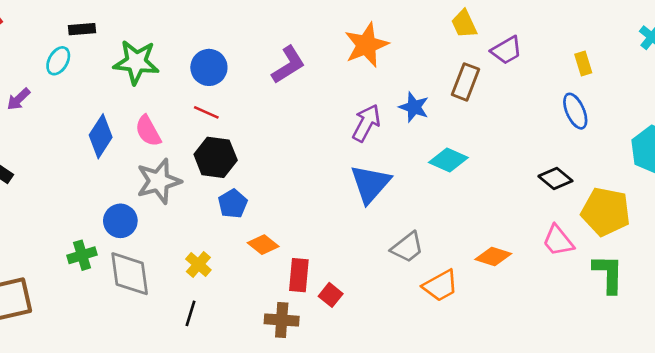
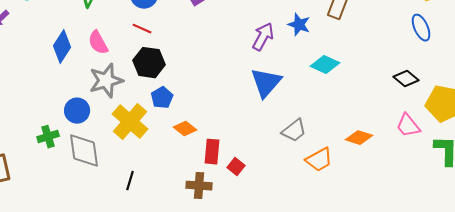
yellow cross: (198, 264) -> (130, 122), moved, size x1.8

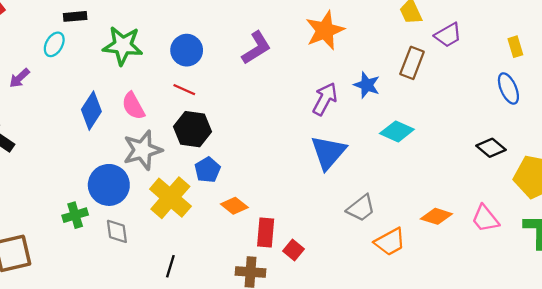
blue circle: (77, 111) -> (109, 185), size x1.4
pink trapezoid: (408, 126) -> (485, 219), moved
gray diamond: (84, 151) -> (117, 231), size x0.6

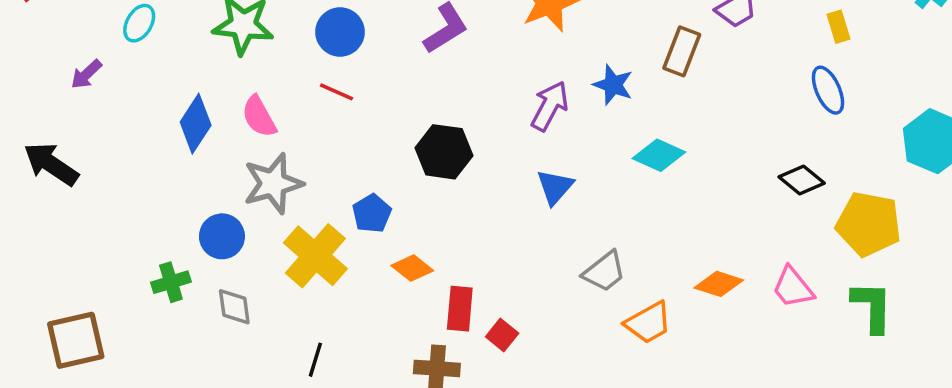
black hexagon: (192, 129) -> (444, 152), moved
blue triangle: (328, 152) -> (555, 187), size x0.7
blue circle: (109, 185) -> (222, 236), size x0.7

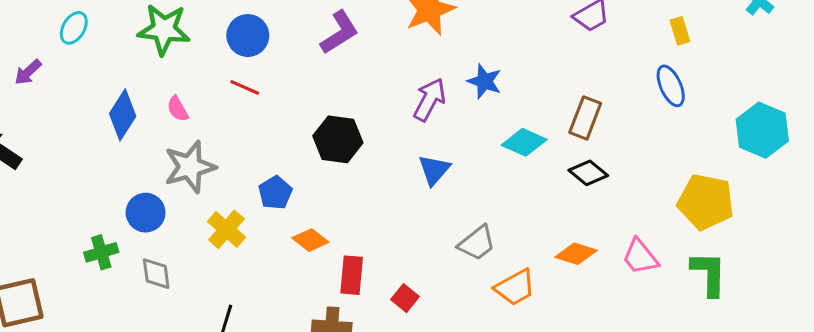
brown rectangle: (682, 51) -> (585, 118), moved
pink semicircle: (259, 117) -> (178, 109), size x0.7
black diamond: (802, 180) -> (588, 173), moved
yellow cross: (315, 256) -> (226, 229), size x0.7
red square: (502, 335) -> (405, 298), moved

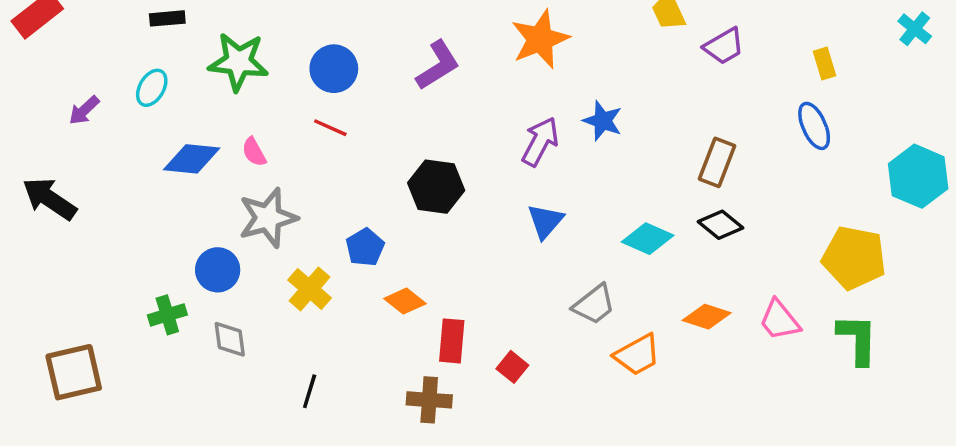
cyan ellipse: (74, 28) -> (152, 88), moved
blue diamond: (123, 115) -> (192, 159), turned 63
cyan diamond: (524, 142) -> (648, 239), moved

